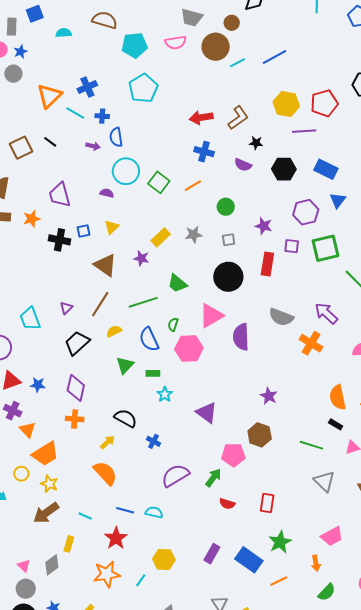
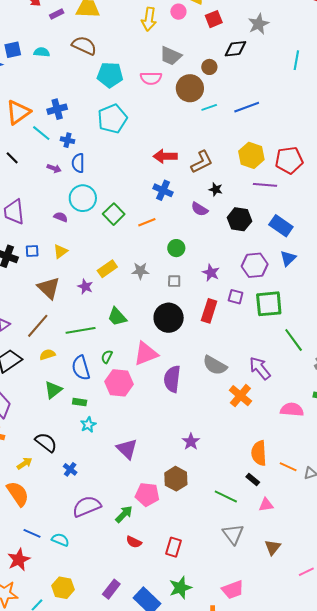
blue square: (35, 14) -> (13, 50), moved

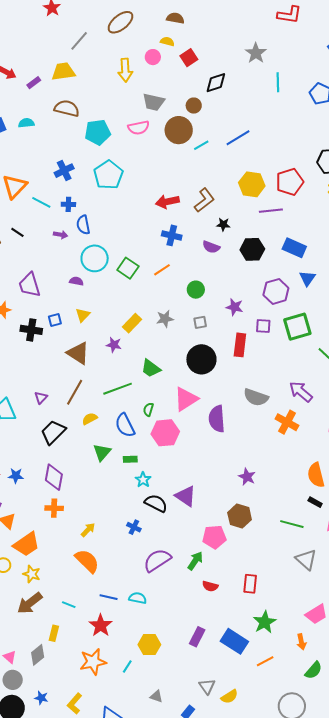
gray star: (259, 24) -> (256, 53), moved
blue cross: (57, 109) -> (64, 171), moved
black semicircle: (46, 442) -> (156, 503), moved

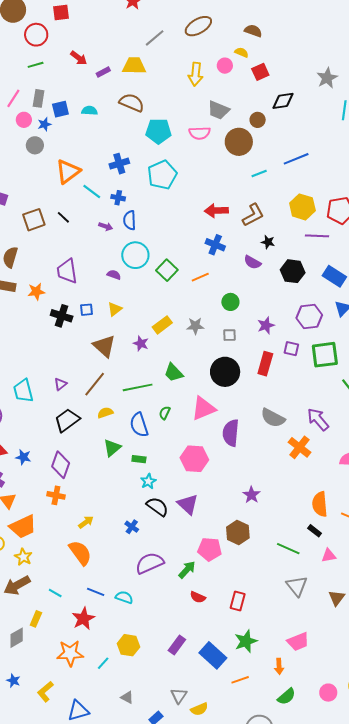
cyan line: (201, 145) -> (259, 173), moved
purple star: (234, 307) -> (266, 325), turned 30
pink hexagon: (165, 433) -> (194, 459), moved

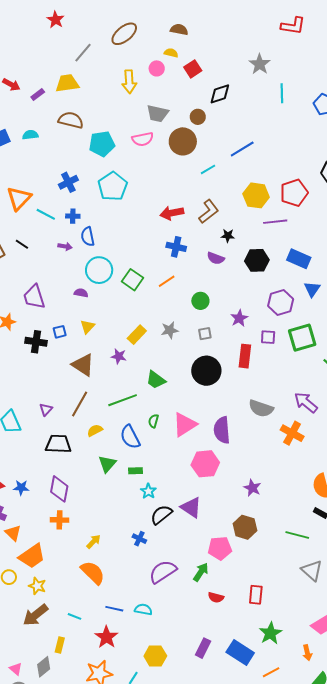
pink triangle: (203, 408) -> (185, 425), moved
black trapezoid: (67, 420) -> (58, 444), turned 48
pink hexagon: (194, 459) -> (205, 464), moved
black semicircle: (157, 507) -> (161, 515), turned -65

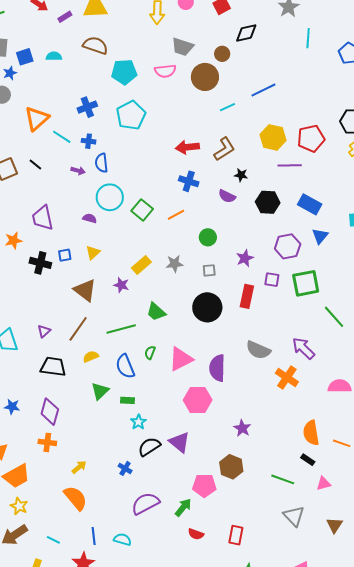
blue line: (114, 609) -> (94, 536), turned 66

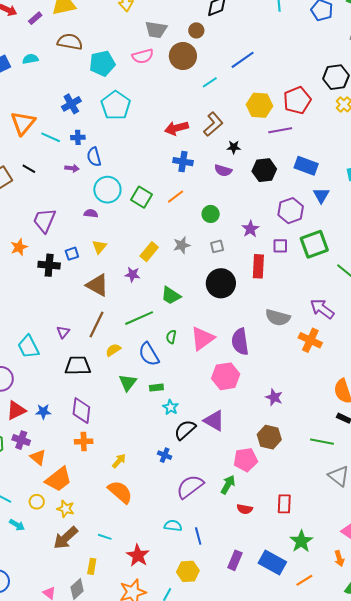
purple trapezoid: (43, 218) -> (44, 220), turned 44
blue line: (94, 536) -> (198, 536), moved

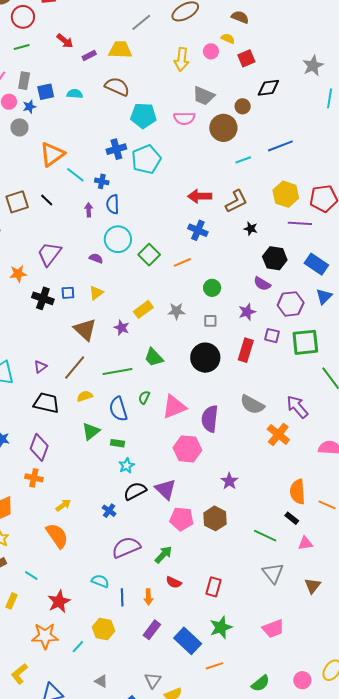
blue cross: (71, 104) -> (116, 149), moved
purple arrow: (72, 168) -> (89, 210), turned -112
purple semicircle: (223, 170) -> (262, 284), moved
pink pentagon: (245, 460) -> (182, 519), moved
orange arrow: (339, 558) -> (148, 597), moved

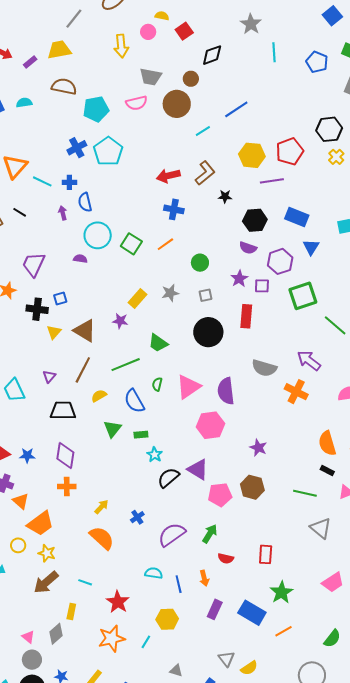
yellow triangle: (96, 293) -> (54, 332), moved
purple square: (272, 336) -> (262, 286), moved
blue cross: (109, 511) -> (137, 517), moved, turned 32

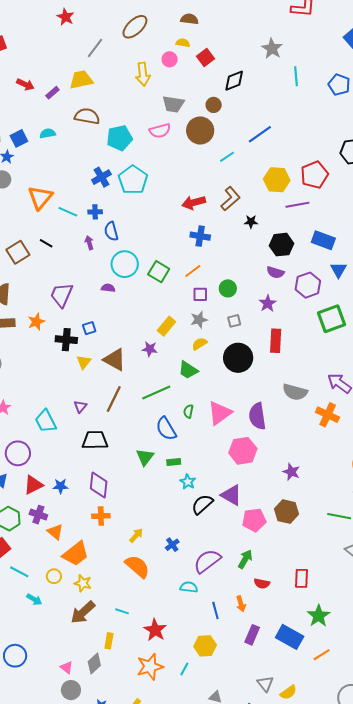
purple square: (262, 286) -> (200, 294), moved
yellow semicircle: (99, 396) -> (199, 344), moved
cyan semicircle: (154, 573) -> (189, 587), moved

